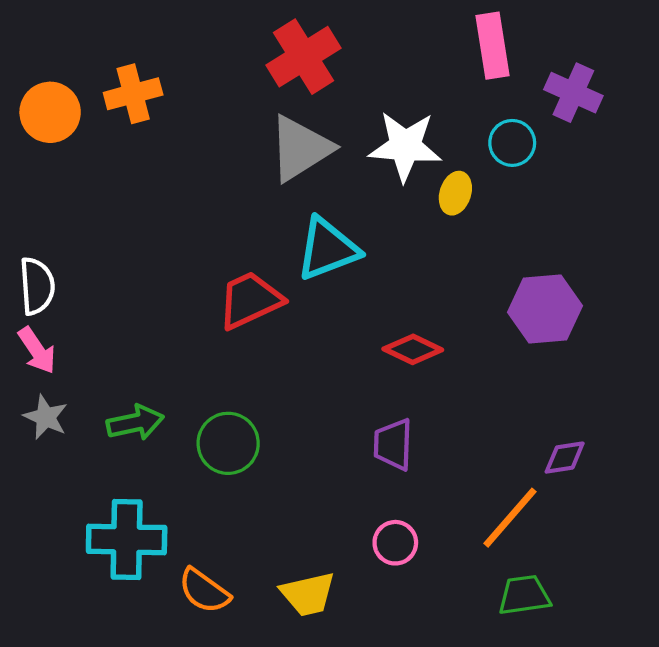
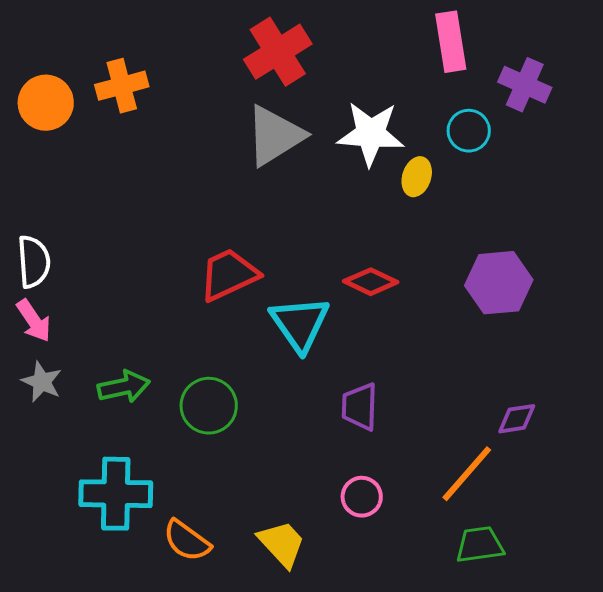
cyan triangle: (328, 249) -> (300, 324), moved, turned -44
red diamond: (413, 349) -> (371, 282), moved
yellow trapezoid: (308, 594) -> (282, 544), turned -120

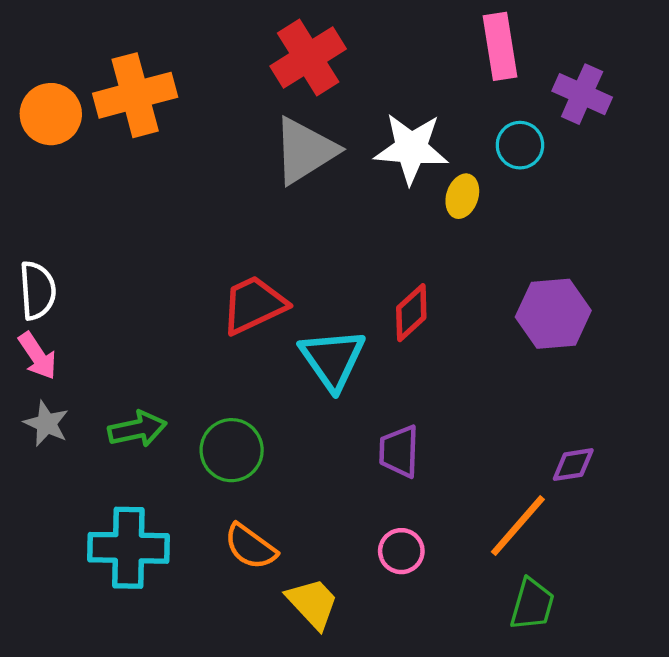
orange cross: (122, 86) -> (135, 95), size x1.4
red diamond: (371, 282) -> (411, 313), turned -68
orange semicircle: (187, 541) -> (250, 547), moved
green trapezoid: (480, 545) -> (532, 604), turned 114

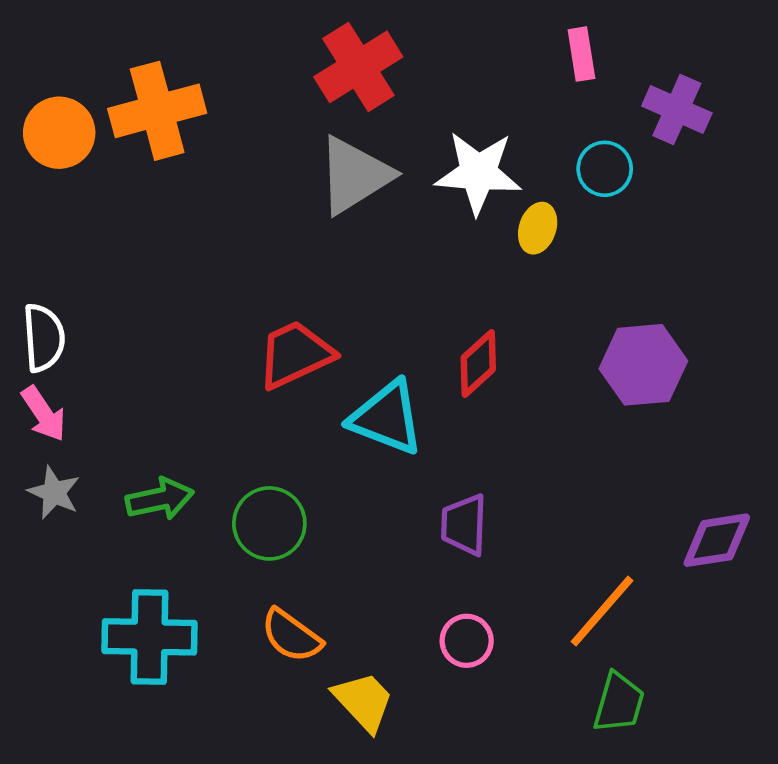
pink rectangle: (500, 46) -> (581, 54), size x0.7
cyan triangle: (333, 359) -> (387, 418), turned -34
purple diamond: (573, 465) -> (717, 540), moved, size x1.4

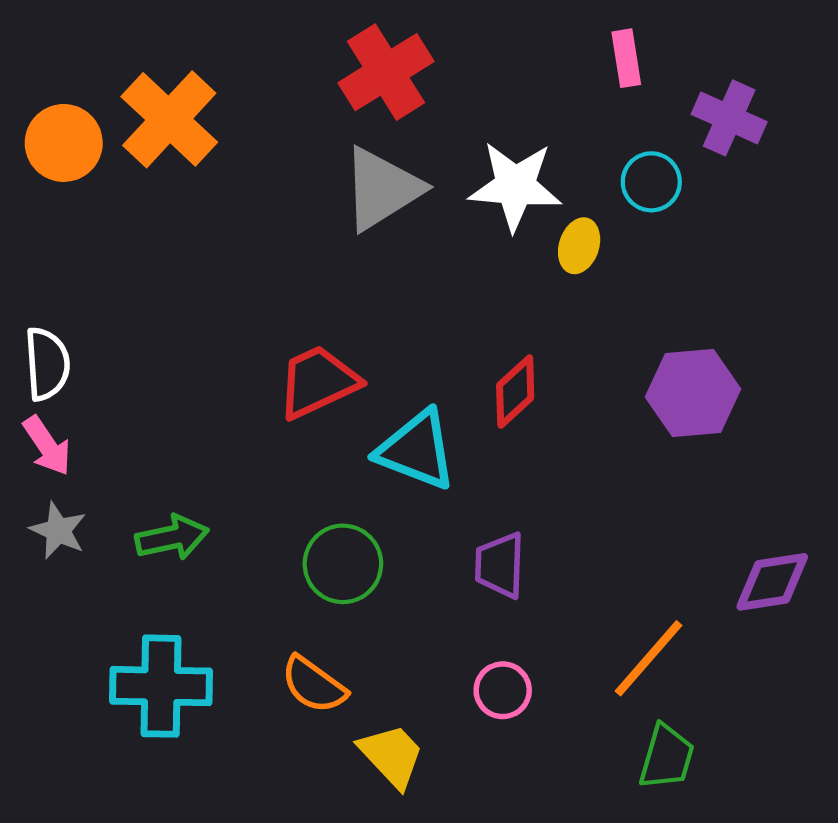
orange cross: (157, 111) -> (169, 119), turned -32
green circle: (269, 523) -> (343, 564), moved

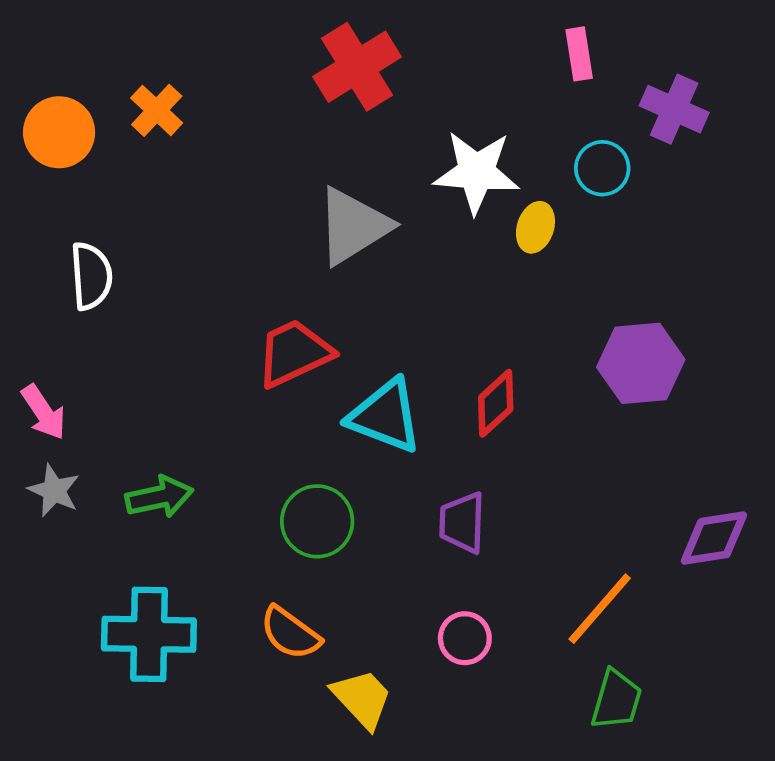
orange cross: (169, 119) -> (157, 110), size x0.6
gray triangle: (382, 189) -> (353, 226), moved
white semicircle: (47, 364) -> (91, 276), moved
red diamond: (515, 392) -> (496, 403), moved

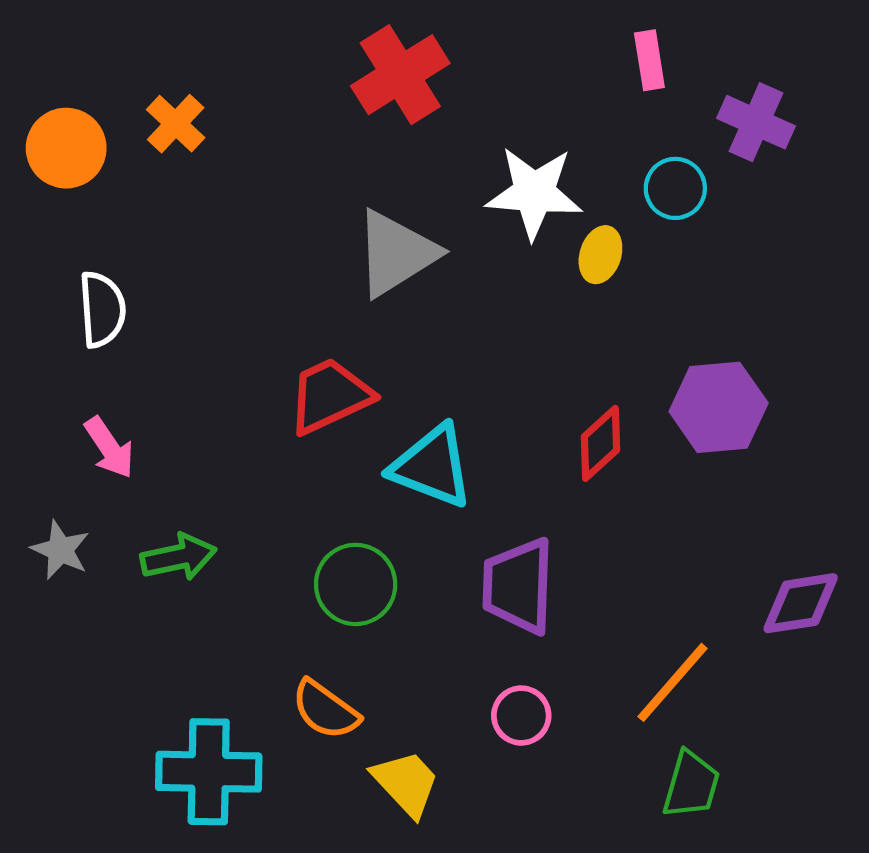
red diamond: (496, 403) -> (600, 443), moved
pink arrow: (44, 412) -> (109, 448), moved
purple trapezoid: (462, 523) -> (518, 586), size x1.4
cyan cross: (149, 634) -> (209, 772), moved

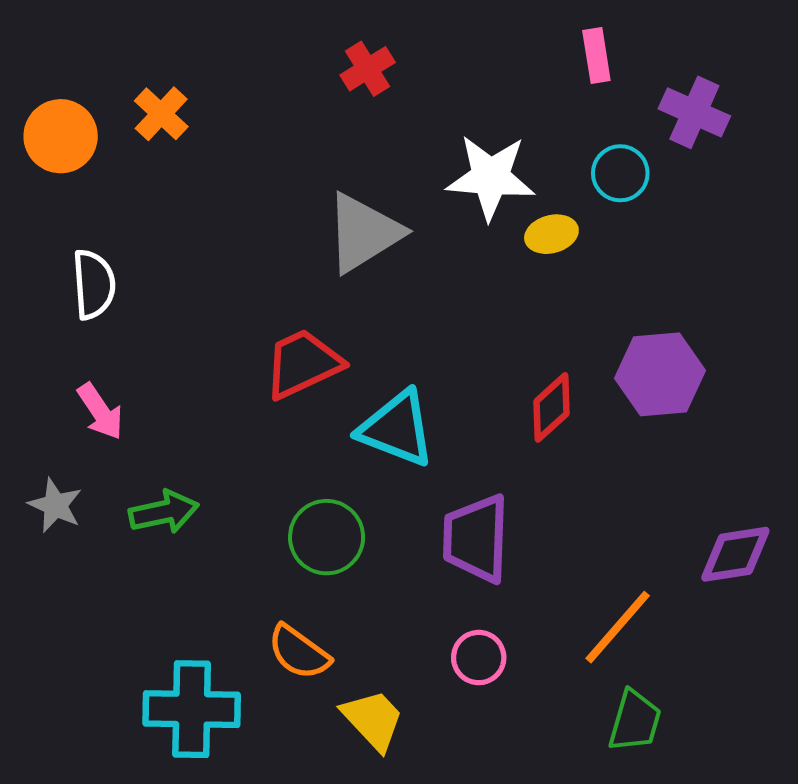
red cross: (400, 75) -> (368, 69), size x0.6
yellow ellipse: (600, 255) -> (551, 234), turned 57

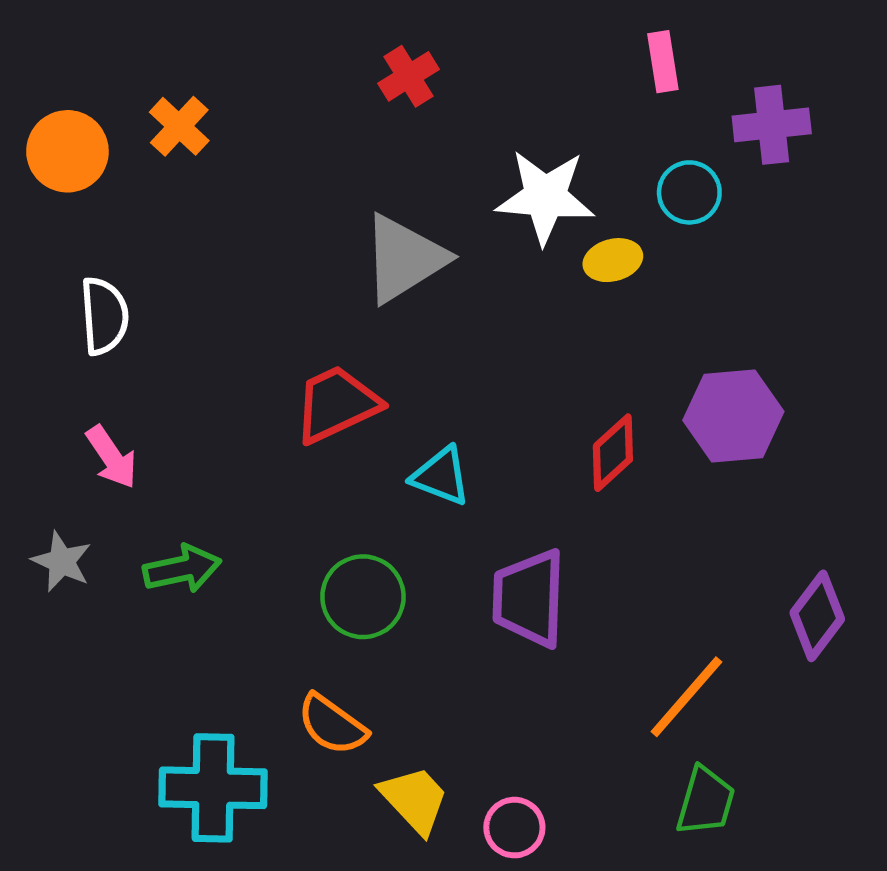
purple cross: (694, 112) -> (772, 125), turned -30
cyan triangle: (397, 429) -> (441, 476), size x0.7
purple diamond: (735, 554) -> (817, 616), turned -44
pink circle: (479, 658) -> (514, 828), moved

